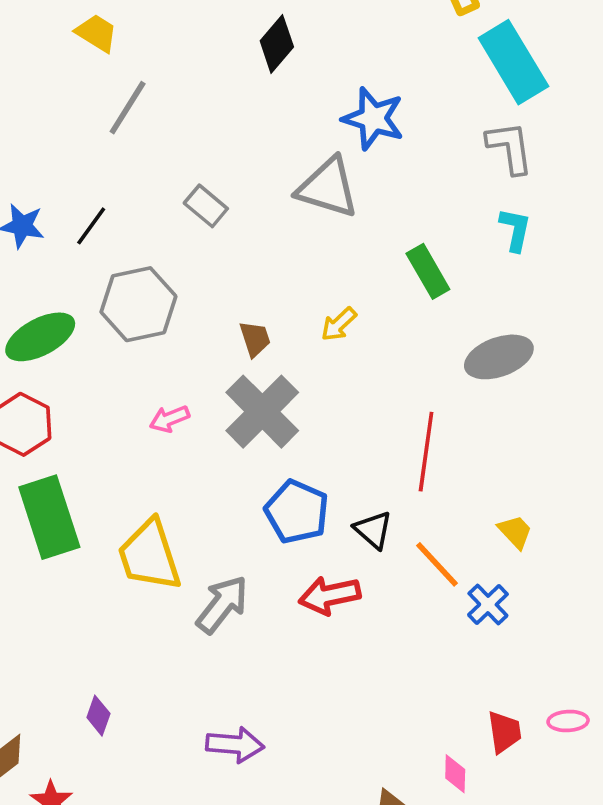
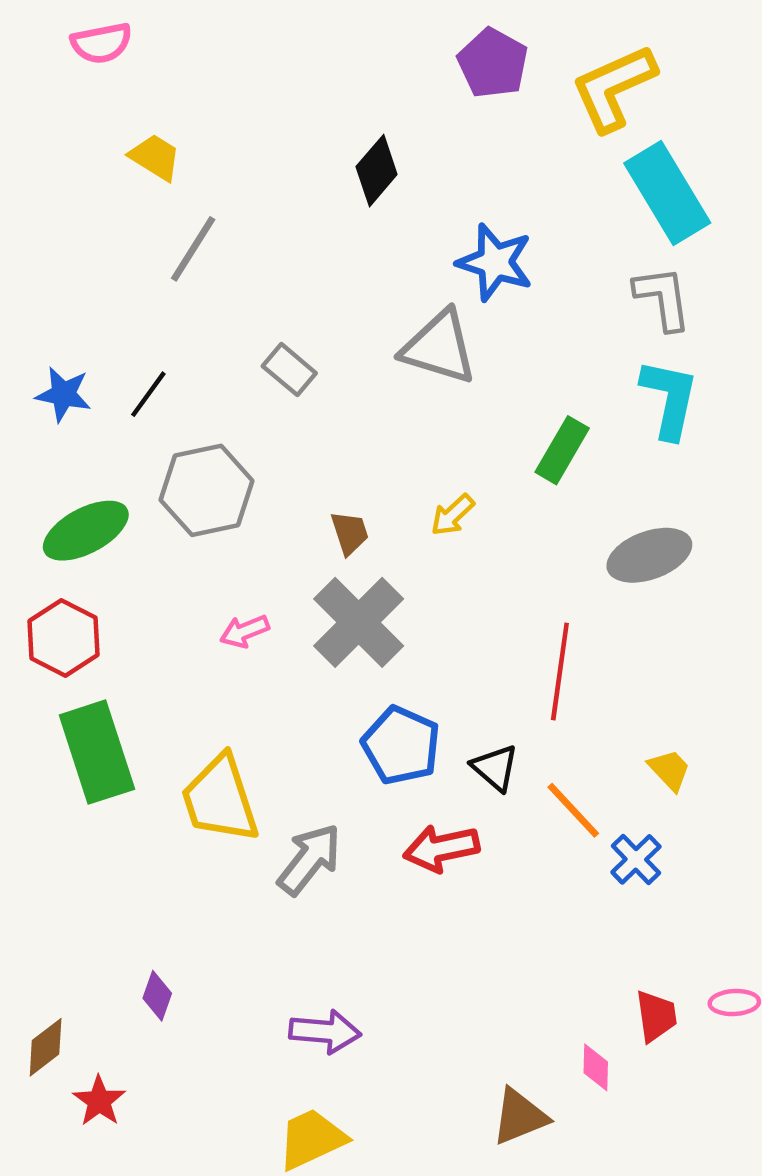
cyan L-shape: (515, 230) -> (669, 399), size x1.5
green rectangle: (428, 271) -> (562, 450), turned 60

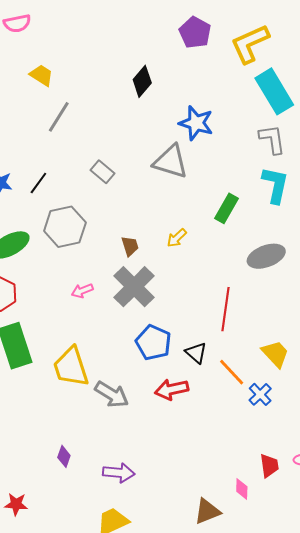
yellow trapezoid: (669, 770) -> (275, 354), size x1.4
gray arrow: (309, 859) -> (112, 394), turned 84
purple diamond: (157, 996) -> (64, 456), moved
red star: (99, 1101) -> (16, 504), turned -30

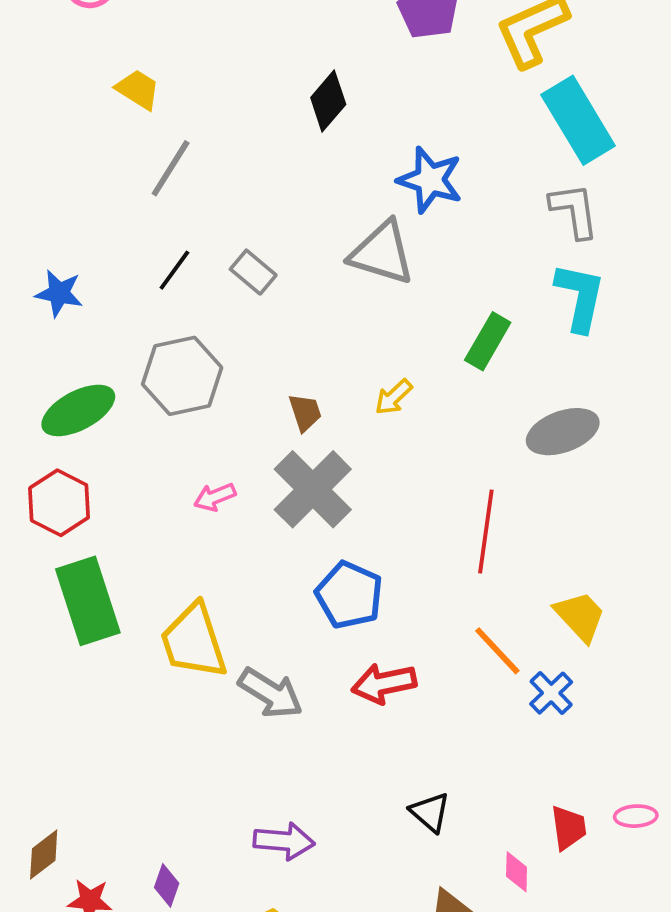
black line: (38, 183) -> (174, 270), moved
black triangle: (196, 353) -> (430, 812), moved
purple diamond: (64, 456) -> (167, 885), moved

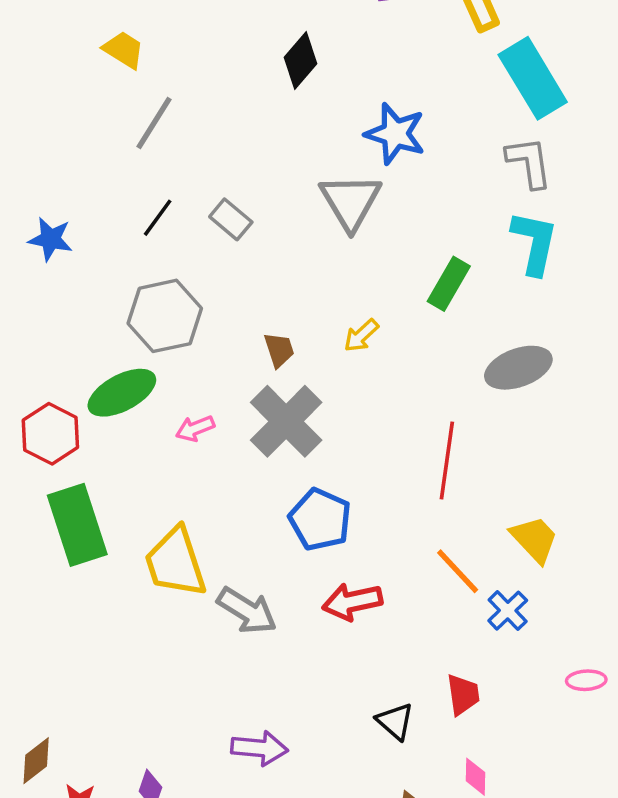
gray triangle: (382, 253) -> (350, 202), turned 42
green ellipse: (78, 410) -> (122, 393), moved
pink ellipse: (636, 816) -> (586, 680), moved
red trapezoid: (568, 828) -> (463, 695), moved

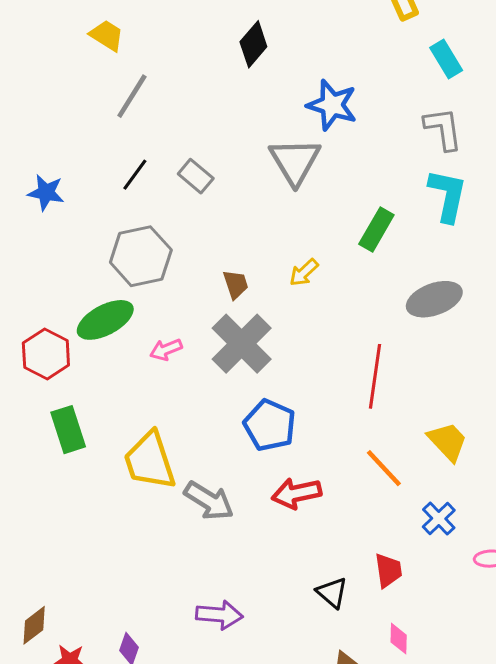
cyan rectangle: (533, 78) -> (446, 59), size x0.6
green rectangle: (77, 525) -> (68, 430), size x0.7
blue cross: (508, 611) -> (439, 519), moved

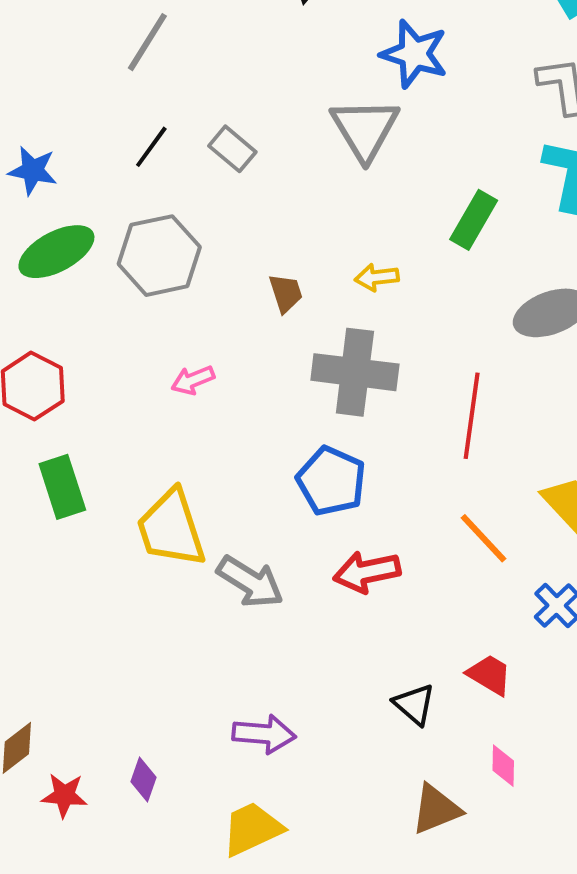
yellow arrow: (304, 273) -> (377, 277), turned 36
green ellipse: (105, 320) -> (56, 252), moved
gray cross: (242, 344) -> (355, 372), moved, turned -38
red trapezoid: (388, 570) -> (489, 675), turned -51

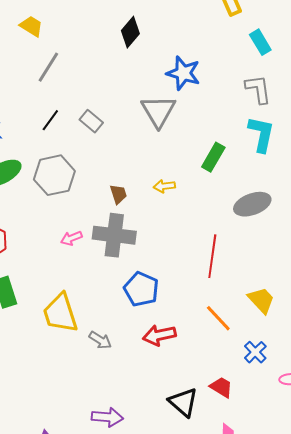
gray cross: (355, 372) -> (114, 235), moved
gray arrow: (250, 582) -> (100, 340), size x0.7
black triangle: (414, 704) -> (183, 402), size x1.4

